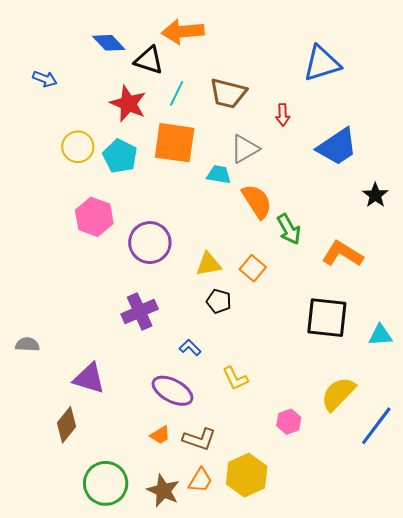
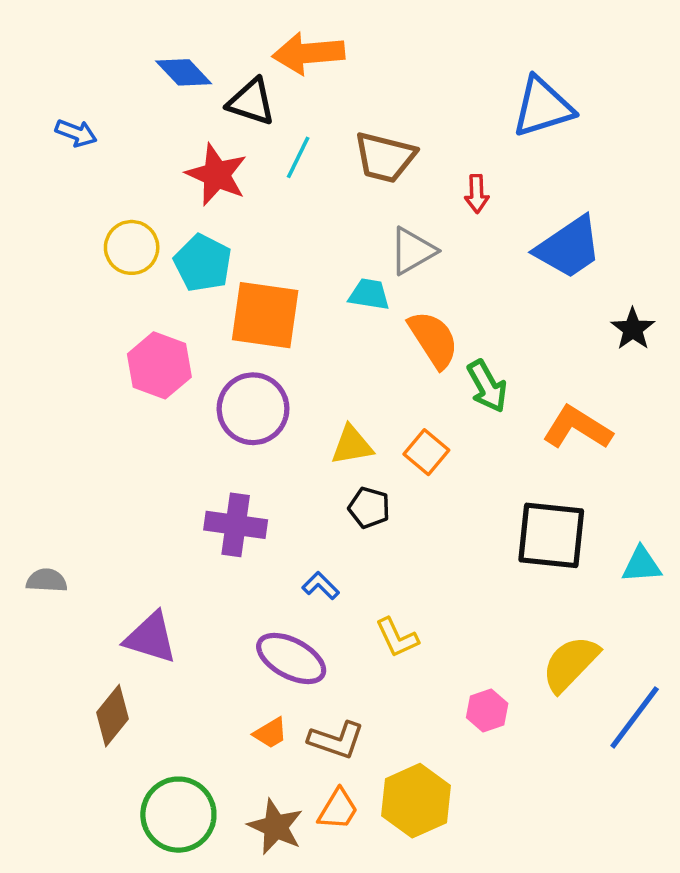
orange square: (175, 143) -> (265, 315), moved
purple cross: (140, 311) -> (236, 525), turned 32

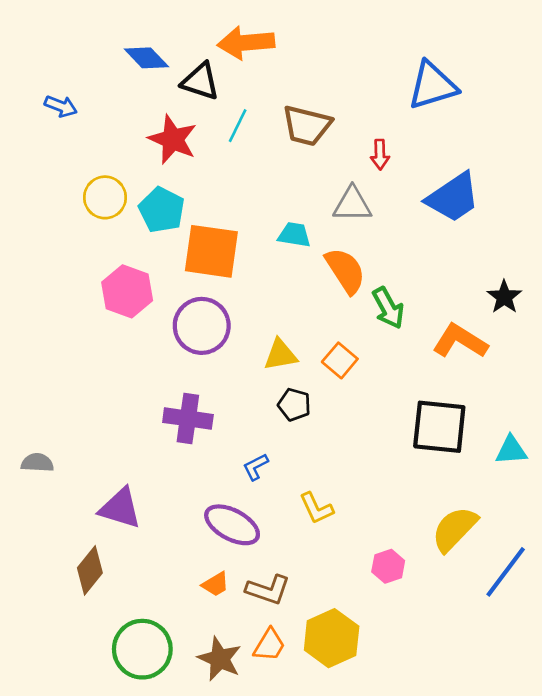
gray triangle: (413, 251) -> (352, 204), moved, turned 30
black star: (633, 329) -> (504, 297), moved
blue L-shape: (321, 586) -> (256, 467), turned -72

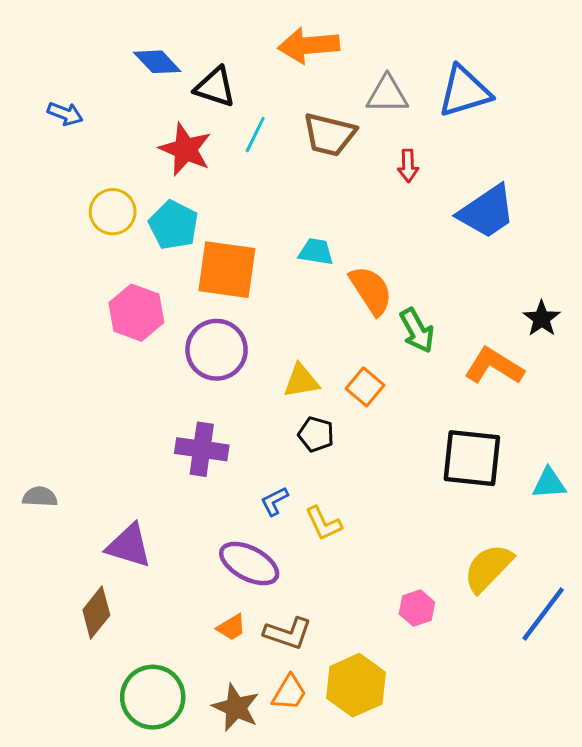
orange arrow: (246, 43) -> (309, 45), moved
gray triangle: (352, 204) -> (387, 94), moved
yellow L-shape: (316, 508) -> (323, 523), moved

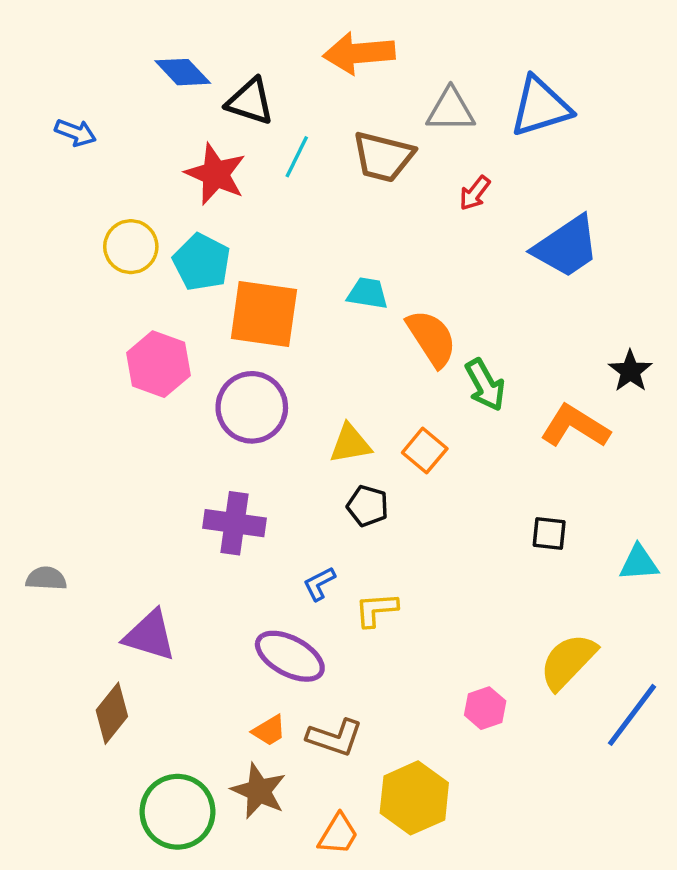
red arrow: (408, 166) -> (475, 193), turned 40
black square: (472, 458) -> (549, 534), size x0.5
yellow L-shape: (323, 523) -> (376, 610), turned 111
orange trapezoid: (289, 693) -> (338, 834), moved
brown star: (236, 707) -> (259, 791), moved

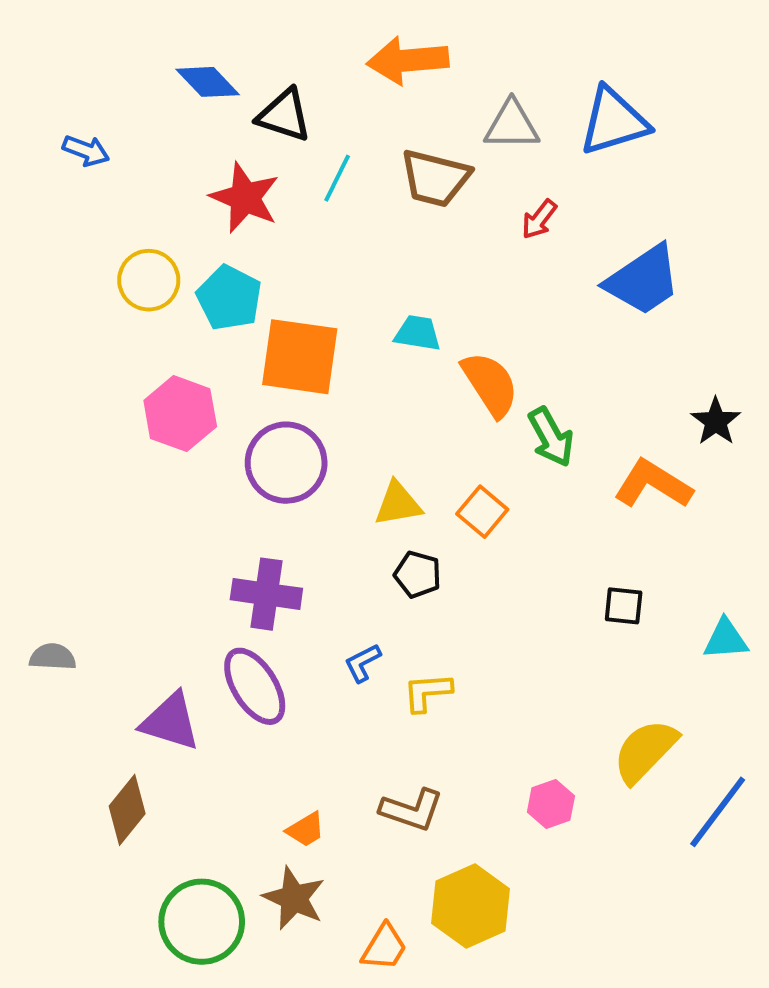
purple ellipse: (290, 656) -> (255, 686), moved, turned 30
brown L-shape: (335, 737) -> (412, 810), moved

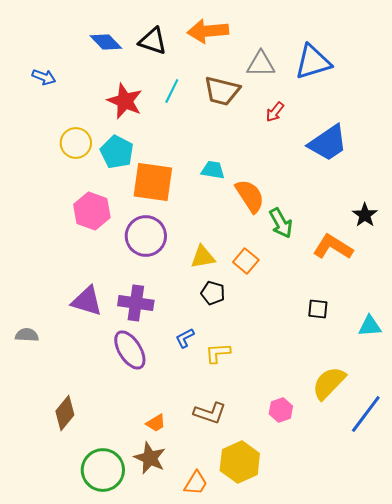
black triangle: (284, 115) -> (153, 41), moved
purple triangle: (170, 722) -> (87, 301), moved

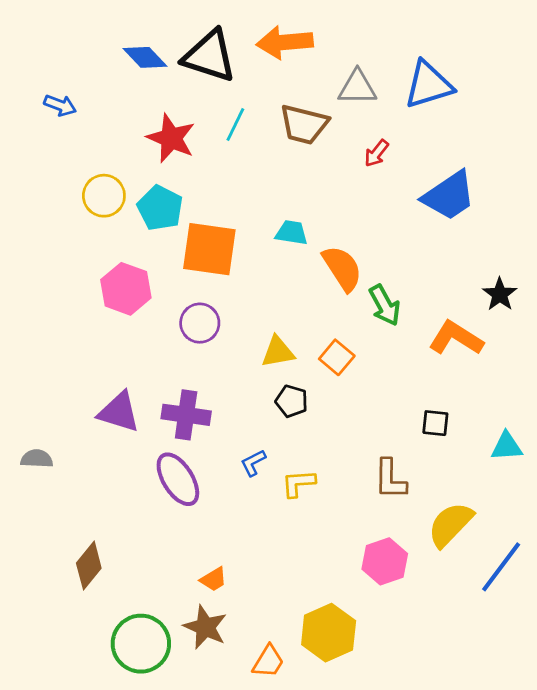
black triangle: (153, 41) -> (209, 56), size x1.4
purple circle: (146, 236) -> (200, 323), size x0.7
pink hexagon: (281, 410) -> (385, 561), size x1.4
brown L-shape: (210, 413) -> (390, 479), moved, turned 72

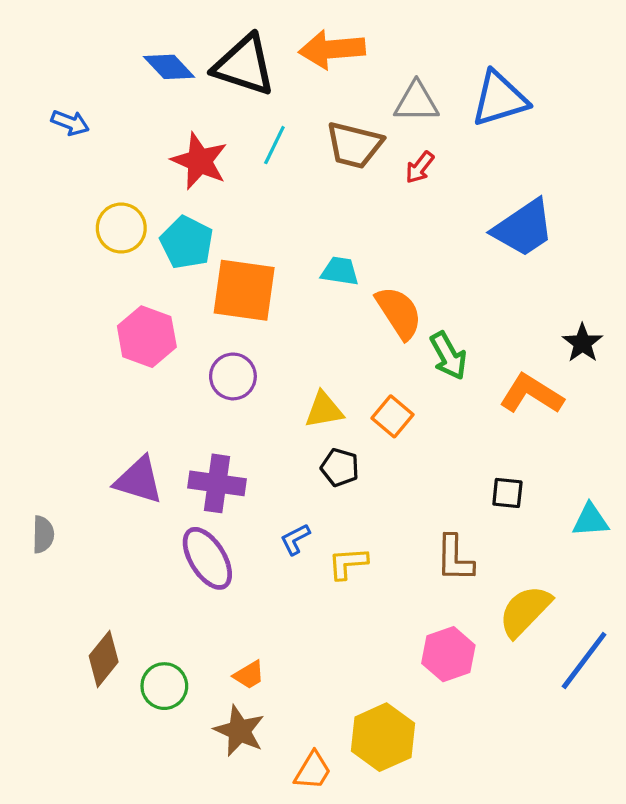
red arrow: (376, 153) -> (420, 167), moved
gray semicircle: (37, 459) -> (43, 534), turned 88
green circle: (141, 644) -> (164, 686), moved, size x0.7

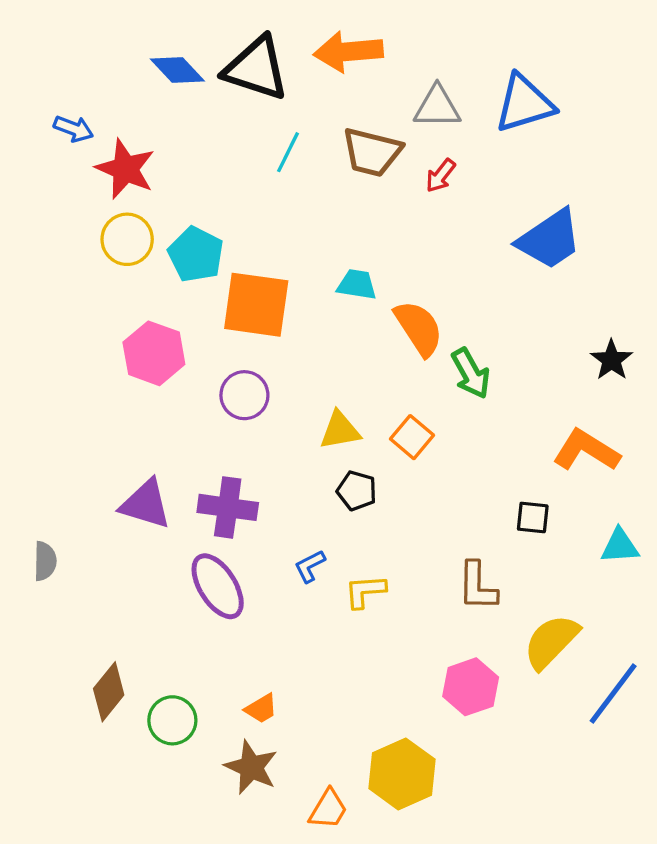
red star: (199, 161) -> (125, 169), moved
orange L-shape: (531, 394) -> (586, 450), moved

